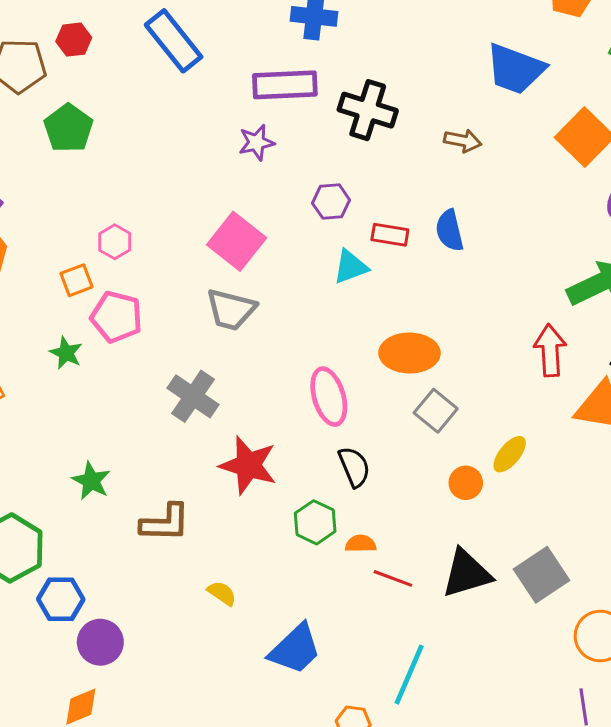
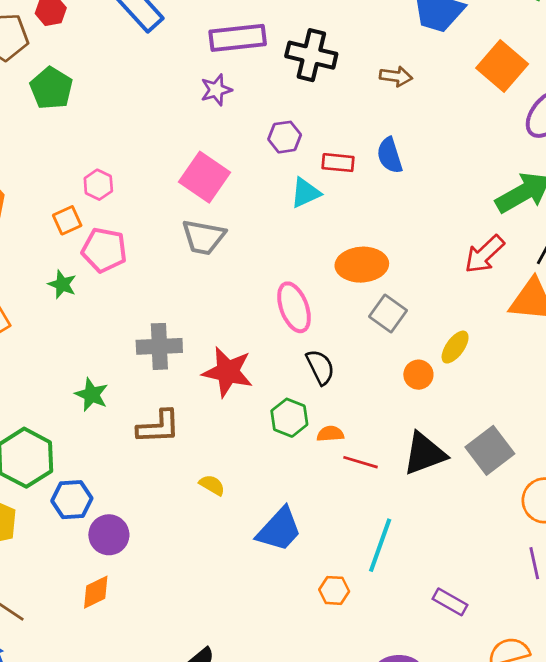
red arrow: (550, 350) -> (484, 254), turned -126
gray cross: (193, 396) -> (159, 346), moved, turned -33

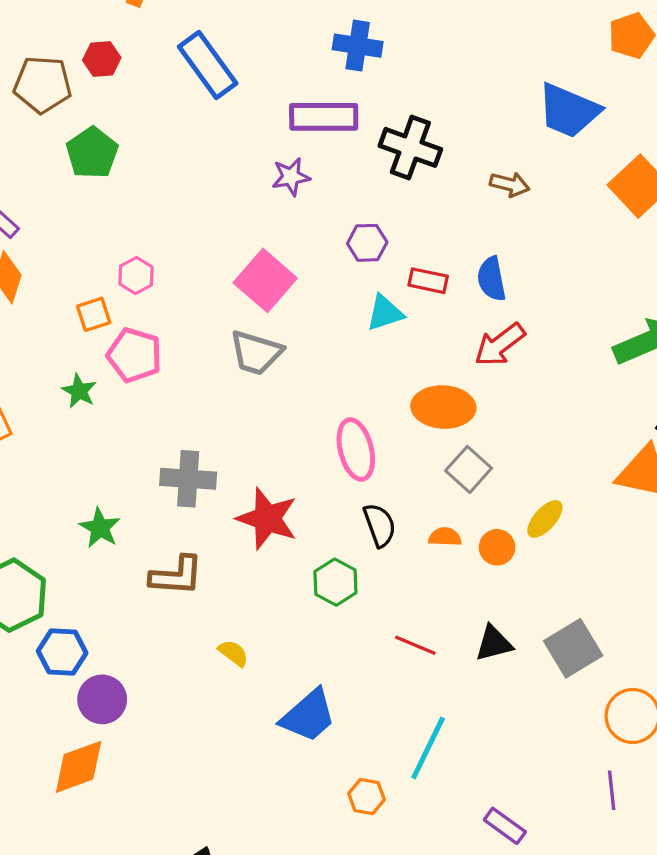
red arrow: (484, 254) -> (500, 345), moved
orange semicircle: (330, 434) -> (445, 537), moved
black triangle: (424, 454) -> (494, 643), size x0.7
orange diamond: (96, 592) -> (79, 767), size x1.4

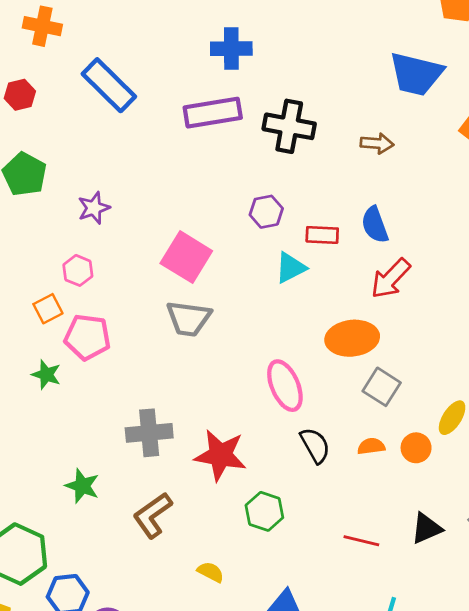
purple star: (291, 177) -> (94, 208), moved
brown L-shape: (176, 576) -> (153, 515), turned 150
green hexagon: (335, 582) -> (264, 511), moved

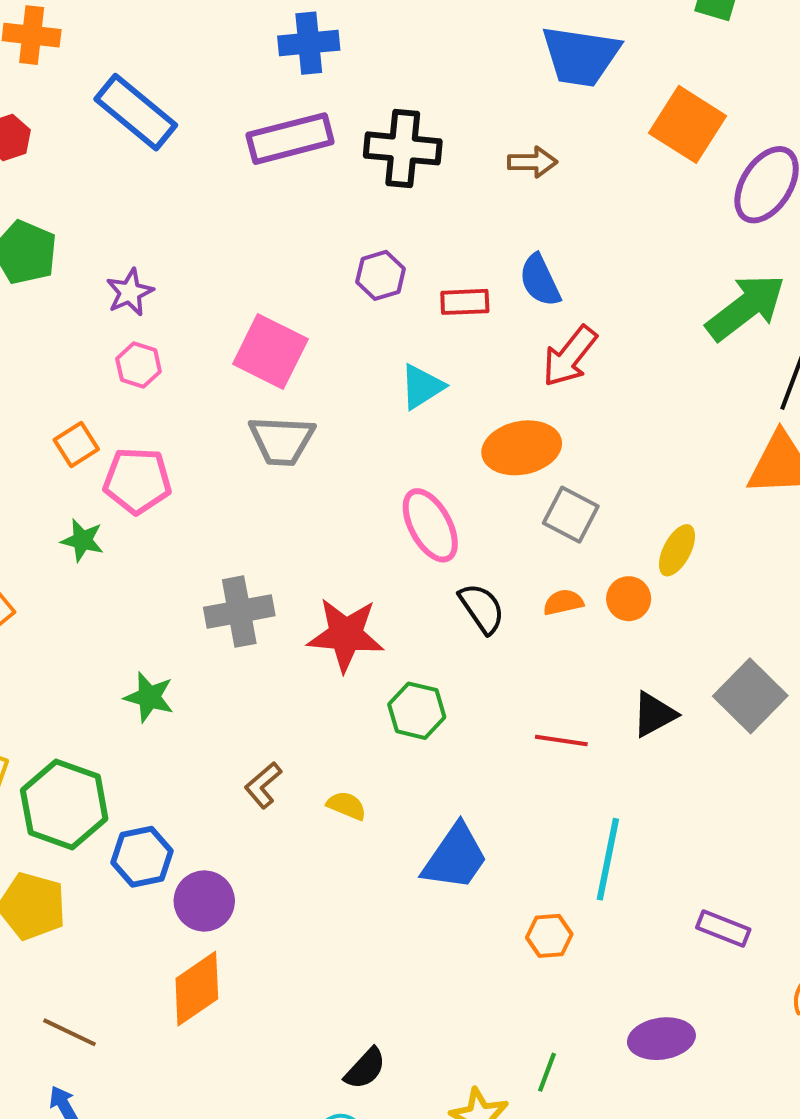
cyan triangle: (291, 268) -> (422, 387), moved
pink hexagon: (78, 270) -> (139, 365), moved
brown L-shape: (153, 515) -> (263, 785), moved, size x0.7

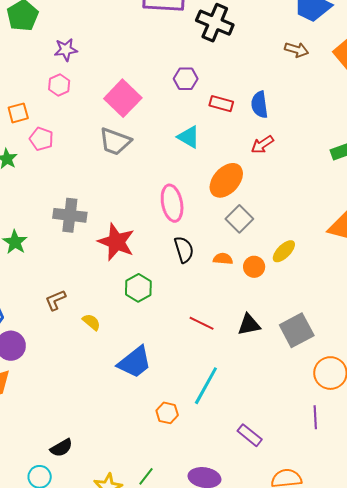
brown arrow: (532, 162) -> (297, 50), moved
red arrow: (570, 356) -> (262, 145), size x0.7
cyan triangle: (422, 387) -> (189, 137), turned 45
orange ellipse: (522, 448) -> (226, 180), turned -54
pink pentagon: (137, 481) -> (41, 139), size x0.7

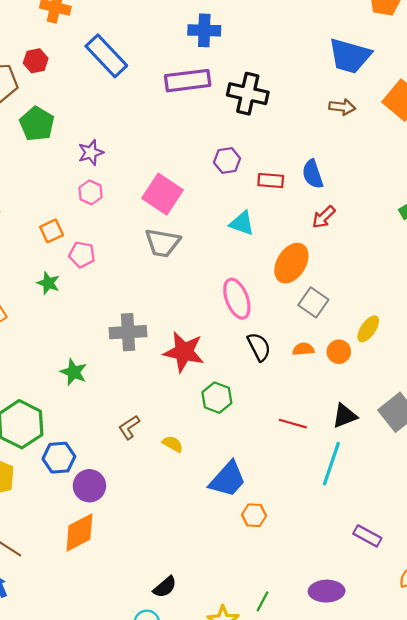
cyan line: (206, 386) -> (331, 464), moved
orange hexagon: (167, 413) -> (254, 515), moved

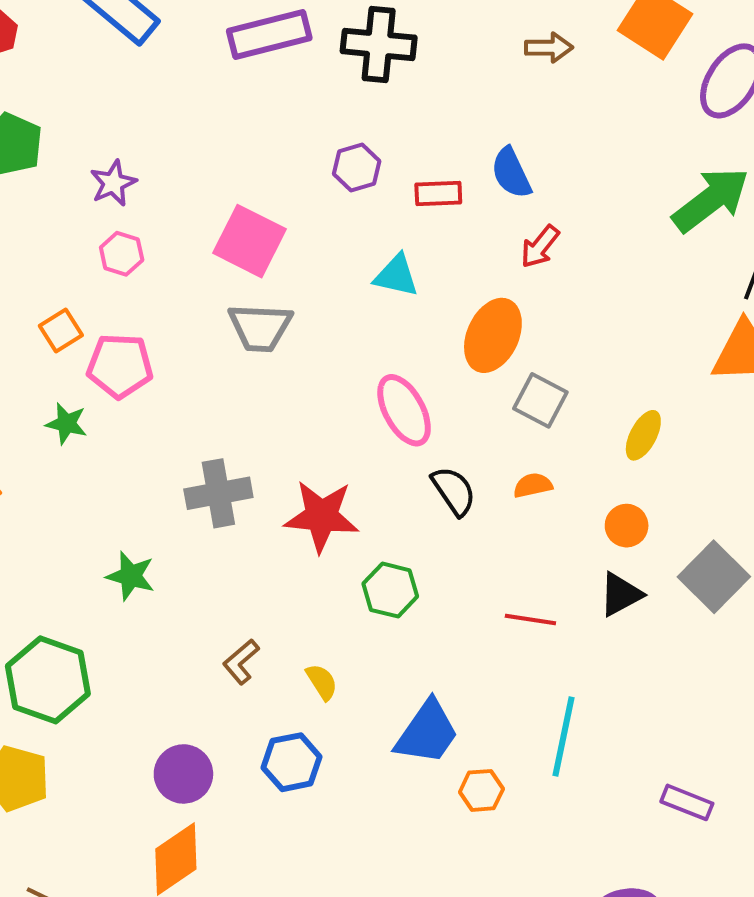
pink pentagon: (82, 255) -> (120, 366), size x1.4
orange circle: (339, 352) -> (627, 526), moved
yellow semicircle: (173, 444) -> (322, 682), turned 35
blue hexagon: (59, 458) -> (292, 762), moved
cyan line: (331, 464) -> (563, 737), moved

